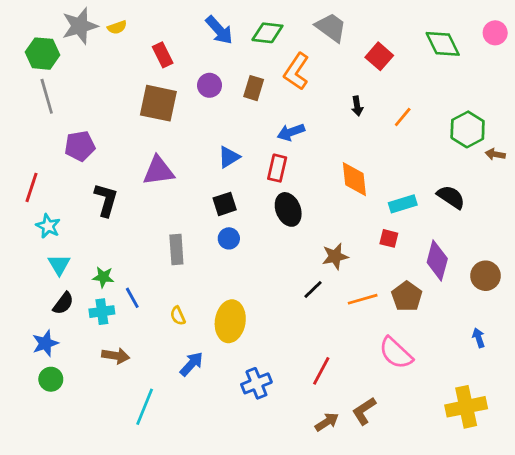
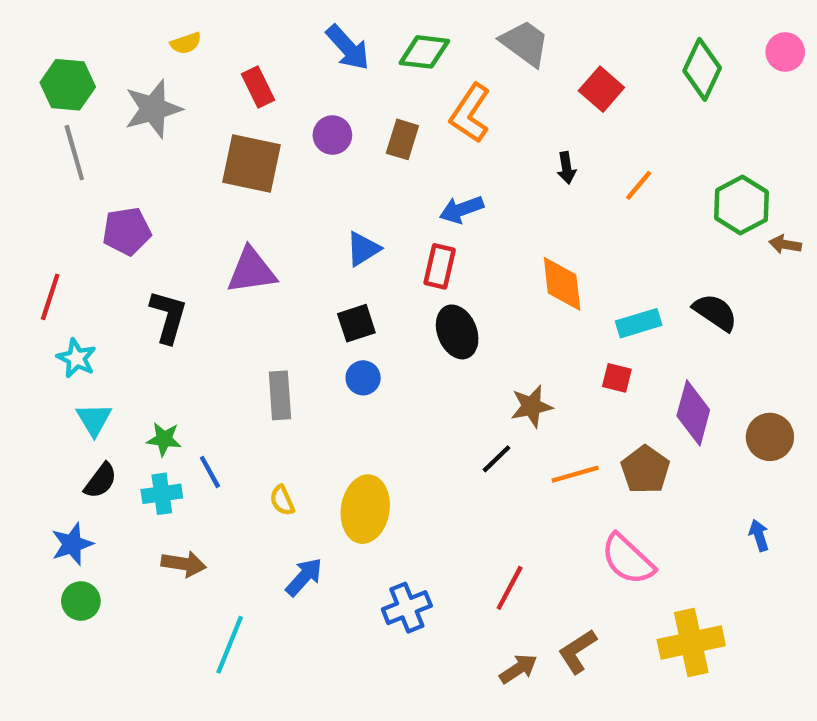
gray star: (80, 26) -> (153, 109), moved
green diamond: (443, 44) -> (702, 69), turned 51
yellow cross: (466, 407) -> (691, 643), moved

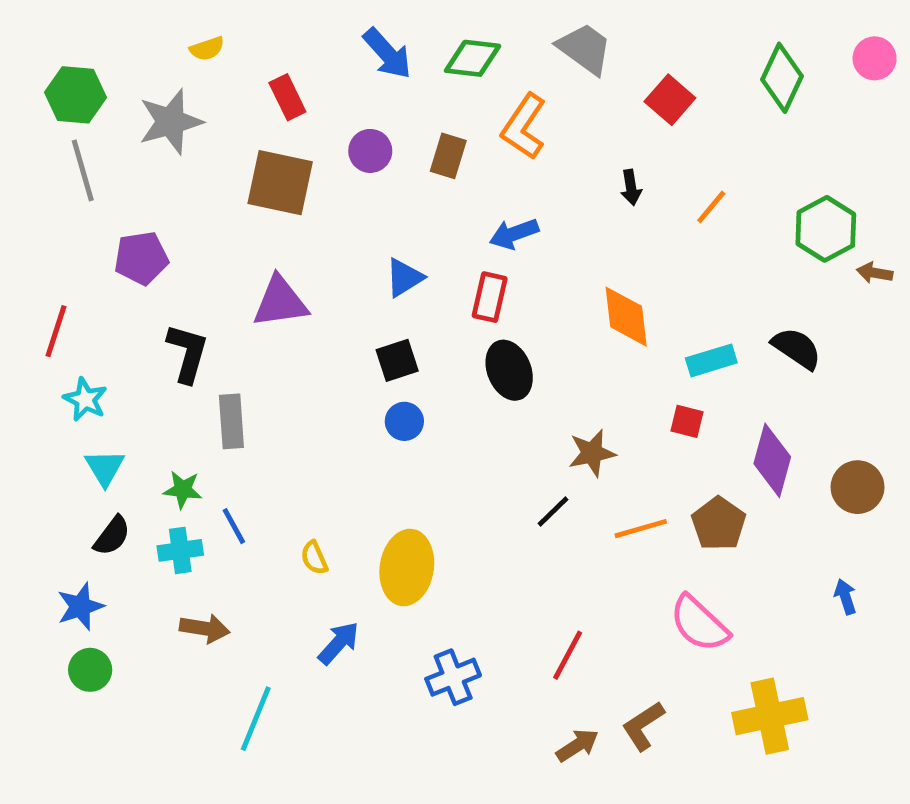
gray rectangle: (280, 395) -> (231, 421), moved

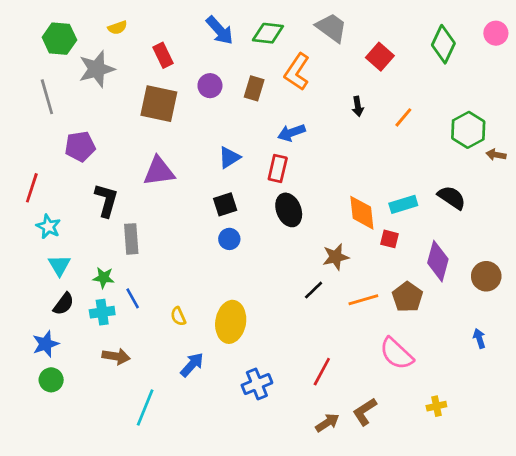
green hexagon: (75, 95) -> (59, 39), moved
orange diamond: (626, 317) -> (362, 213), moved
yellow cross: (770, 716) -> (436, 406), size x0.5

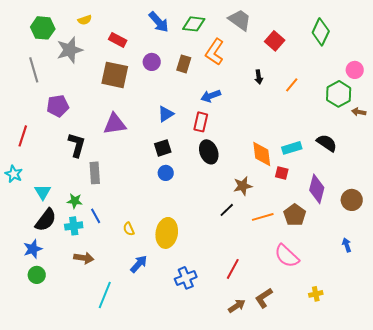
pink circle: (496, 33) -> (355, 70), moved
red rectangle: (163, 55) -> (118, 40), turned -36
cyan star: (48, 227) -> (14, 174), moved
black semicircle: (64, 304) -> (46, 220), size x1.4

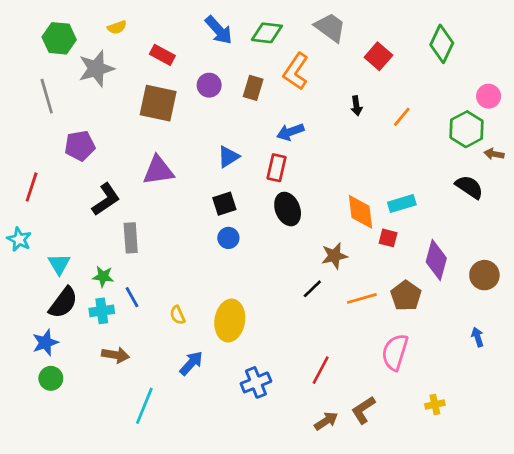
black semicircle: (327, 143) -> (469, 187), moved
black L-shape: (77, 145) -> (106, 199), turned 40
pink semicircle: (287, 256) -> (395, 352), turned 64

